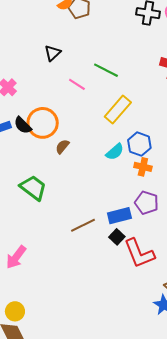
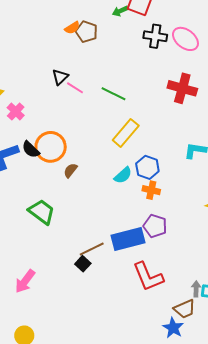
pink line: (77, 84) -> (75, 88), moved
blue rectangle: (119, 216) -> (128, 239), size x1.4
black square: (117, 237) -> (83, 264), moved

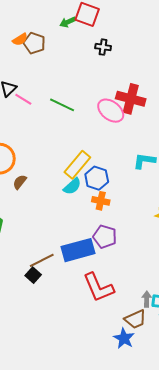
black cross: (155, 36) -> (103, 47), size x0.7
pink ellipse: (185, 39) -> (111, 111), moved
yellow rectangle: (126, 133) -> (77, 165), moved

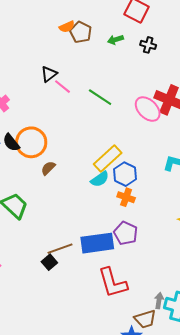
green arrow: (68, 22) -> (115, 40), moved

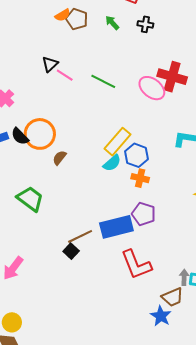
green arrow: (115, 40) -> (112, 23), turned 70

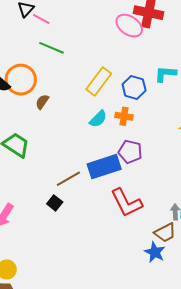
green line: (103, 81) -> (52, 48), moved
blue hexagon: (137, 155) -> (134, 87), moved
cyan semicircle: (112, 163) -> (98, 119), moved
black square: (71, 251) -> (55, 203), moved

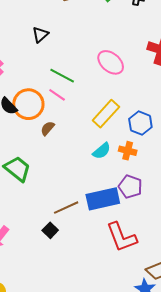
pink line: (41, 19) -> (57, 95), moved
pink ellipse: (129, 26) -> (111, 62), moved

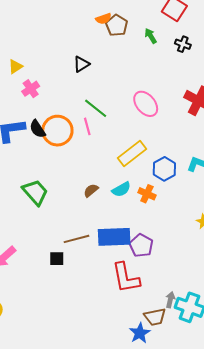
pink line: (57, 95) -> (87, 126), turned 30
brown semicircle: (48, 128) -> (91, 190), moved
purple pentagon: (130, 187) -> (141, 245), moved
black square: (50, 230) -> (57, 259), turned 35

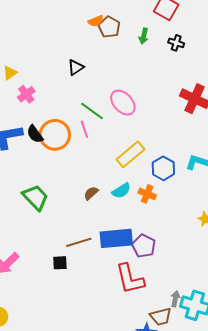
green arrow: (151, 36) -> (144, 36), turned -133
pink ellipse: (146, 104) -> (123, 103), moved

